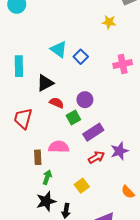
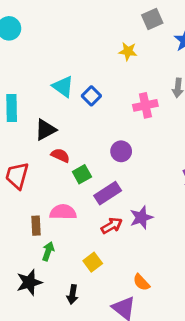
purple circle: (85, 100) -> (121, 151), moved
orange semicircle: (128, 192) -> (141, 282), moved
black star: (46, 201) -> (29, 282), moved

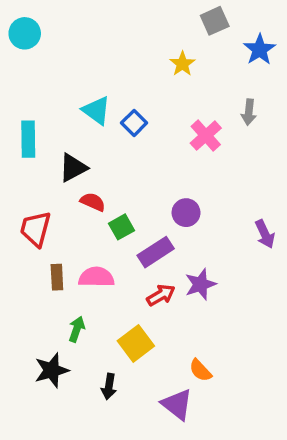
yellow star: (128, 51) -> (182, 64), turned 30
pink cross: (145, 105) -> (206, 136), turned -30
purple circle: (121, 151) -> (186, 213), moved
brown rectangle: (36, 226) -> (57, 277), moved
yellow square: (93, 262) -> (136, 343), size x1.4

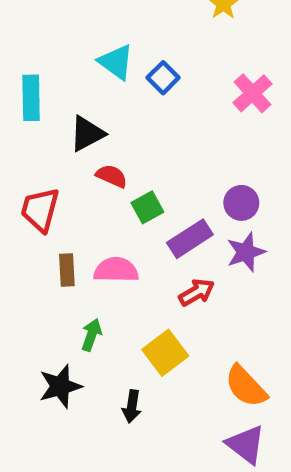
purple circle: (186, 213) -> (241, 203), moved
purple star: (200, 284) -> (246, 252), moved
orange semicircle: (200, 370) -> (246, 386), size x1.5
purple triangle: (177, 404) -> (246, 444), moved

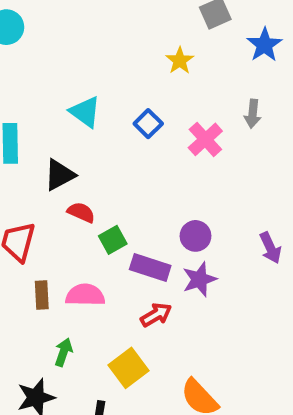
blue square: (163, 78) -> (148, 124), moved
purple rectangle: (190, 239) -> (150, 267), turned 51

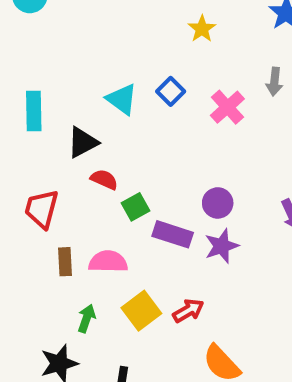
cyan triangle: (85, 112) -> (122, 99), moved
red arrow: (156, 315) -> (188, 311), moved
yellow square: (129, 368) -> (141, 311), moved

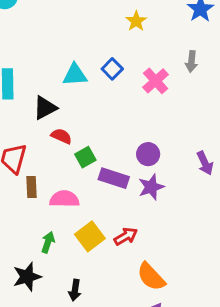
cyan triangle: (122, 99) -> (75, 75), turned -40
brown rectangle: (65, 262) -> (32, 187), moved

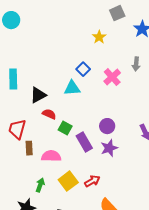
cyan triangle: (75, 75) -> (72, 88), moved
green square: (85, 157) -> (65, 128), turned -32
purple rectangle: (114, 178) -> (84, 142), turned 42

